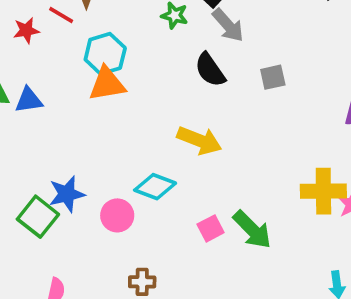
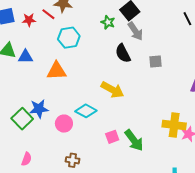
orange triangle: (107, 84) -> (57, 71), moved

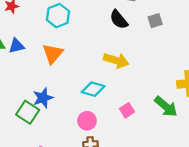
orange triangle: (57, 71) -> (53, 54), turned -35
pink circle: (64, 124) -> (87, 121), moved
green arrow: (134, 140) -> (166, 107), moved

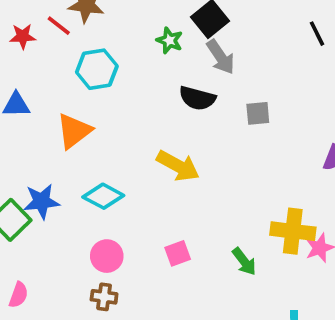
black semicircle: (119, 20) -> (197, 98), turned -48
cyan diamond: (93, 89) -> (103, 196), moved
green arrow: (166, 107) -> (244, 261), size x0.7

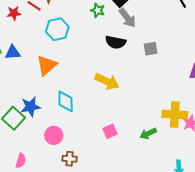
cyan diamond: (103, 196) -> (66, 101), turned 65
pink circle: (107, 256) -> (54, 135), moved
green arrow: (244, 261) -> (148, 134), turned 105

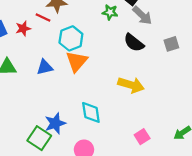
black semicircle: (116, 42) -> (134, 43), turned 36
blue triangle: (13, 52) -> (45, 67), moved
orange triangle: (47, 65) -> (77, 61), moved

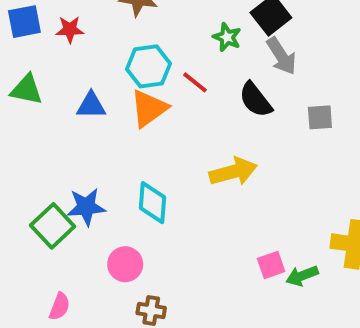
red line: (43, 18) -> (195, 82), moved
yellow arrow: (131, 85) -> (233, 172), turned -45
pink square: (142, 137) -> (271, 265), moved

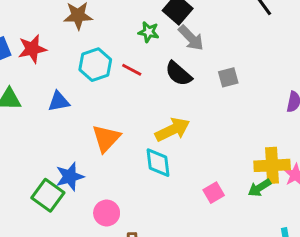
red star: (70, 29) -> (32, 49), size x1.4
orange triangle: (149, 108) -> (106, 138), moved
cyan diamond: (153, 203) -> (158, 163), moved
green arrow: (302, 276) -> (259, 188), moved

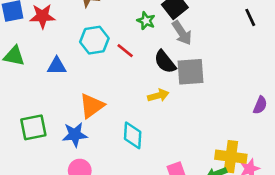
gray square: (228, 77) -> (191, 72), moved, size x1.6
yellow arrow: (172, 130) -> (158, 95), moved, size x0.7
blue star: (70, 177) -> (75, 135), moved
green square: (48, 195) -> (33, 127), moved, turned 32

